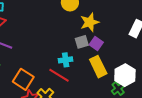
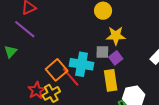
cyan cross: (66, 60) -> (82, 64), size x1.6
orange square: (23, 79) -> (57, 70), moved

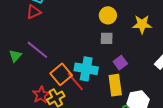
purple line: (25, 29) -> (37, 50), moved
yellow star: (116, 36) -> (142, 24), moved
gray square: (102, 52) -> (107, 38), moved

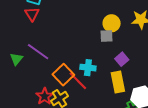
red triangle: (34, 12) -> (32, 14), turned -35
yellow circle: (108, 15) -> (112, 23), moved
cyan cross: (86, 69) -> (88, 68), size x0.7

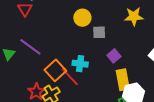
yellow circle: (112, 23) -> (82, 18), moved
yellow rectangle: (118, 82) -> (123, 80), moved

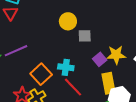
yellow star: (134, 16) -> (116, 55), moved
purple line: (30, 47) -> (16, 51), turned -60
red line: (70, 77) -> (73, 87), moved

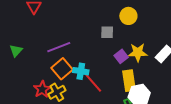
yellow circle: (68, 21) -> (128, 16), moved
purple line: (16, 51) -> (59, 47), moved
cyan cross: (66, 67) -> (81, 71), moved

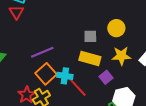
yellow circle: (128, 16) -> (116, 28), moved
purple square: (121, 56) -> (106, 77), moved
yellow rectangle: (129, 81) -> (90, 58), moved, turned -65

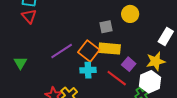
yellow star: (121, 56) -> (156, 61), moved
orange square: (46, 74) -> (89, 51), moved
red line: (78, 87) -> (117, 78), moved

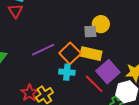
yellow circle: (130, 14) -> (101, 24), moved
purple square: (129, 64) -> (108, 72), size x1.6

